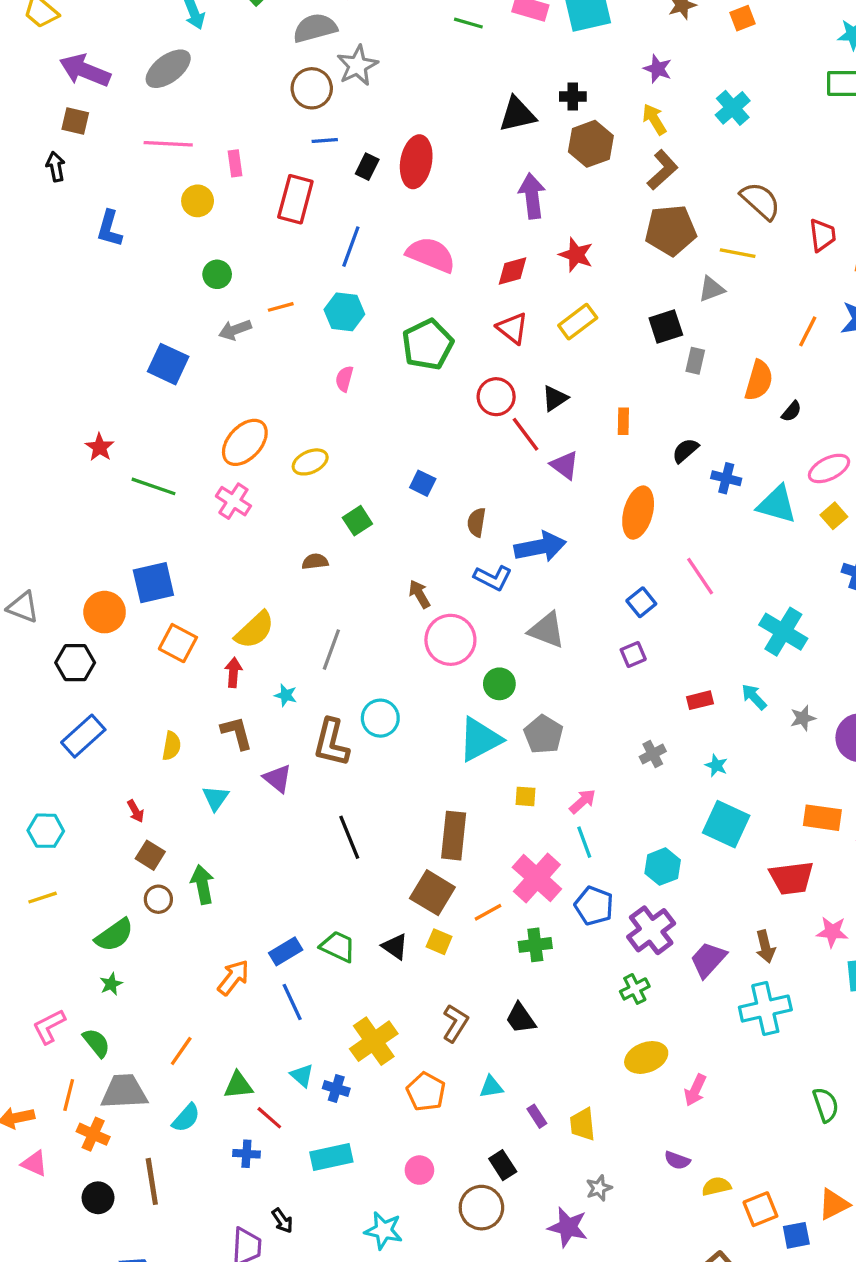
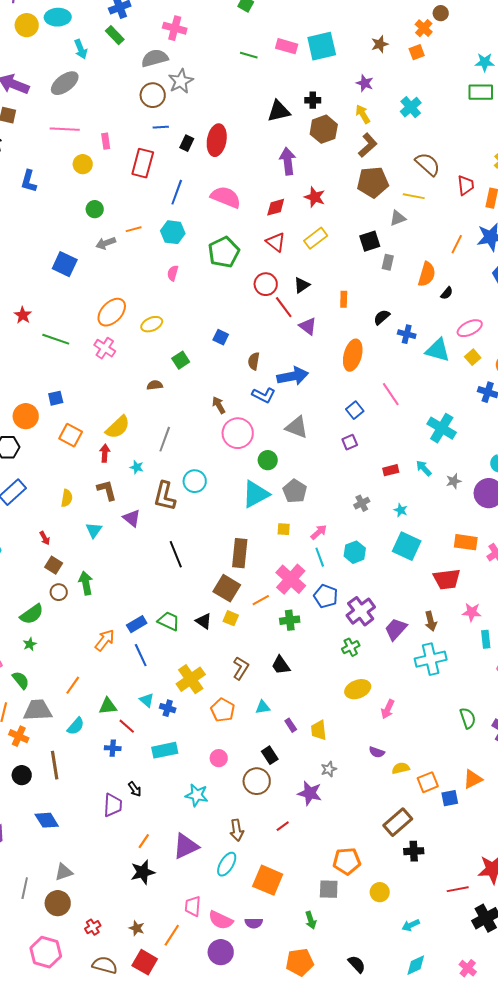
blue square: (153, 583) -> (56, 398), size x0.6
cyan hexagon: (663, 867) -> (355, 552), moved

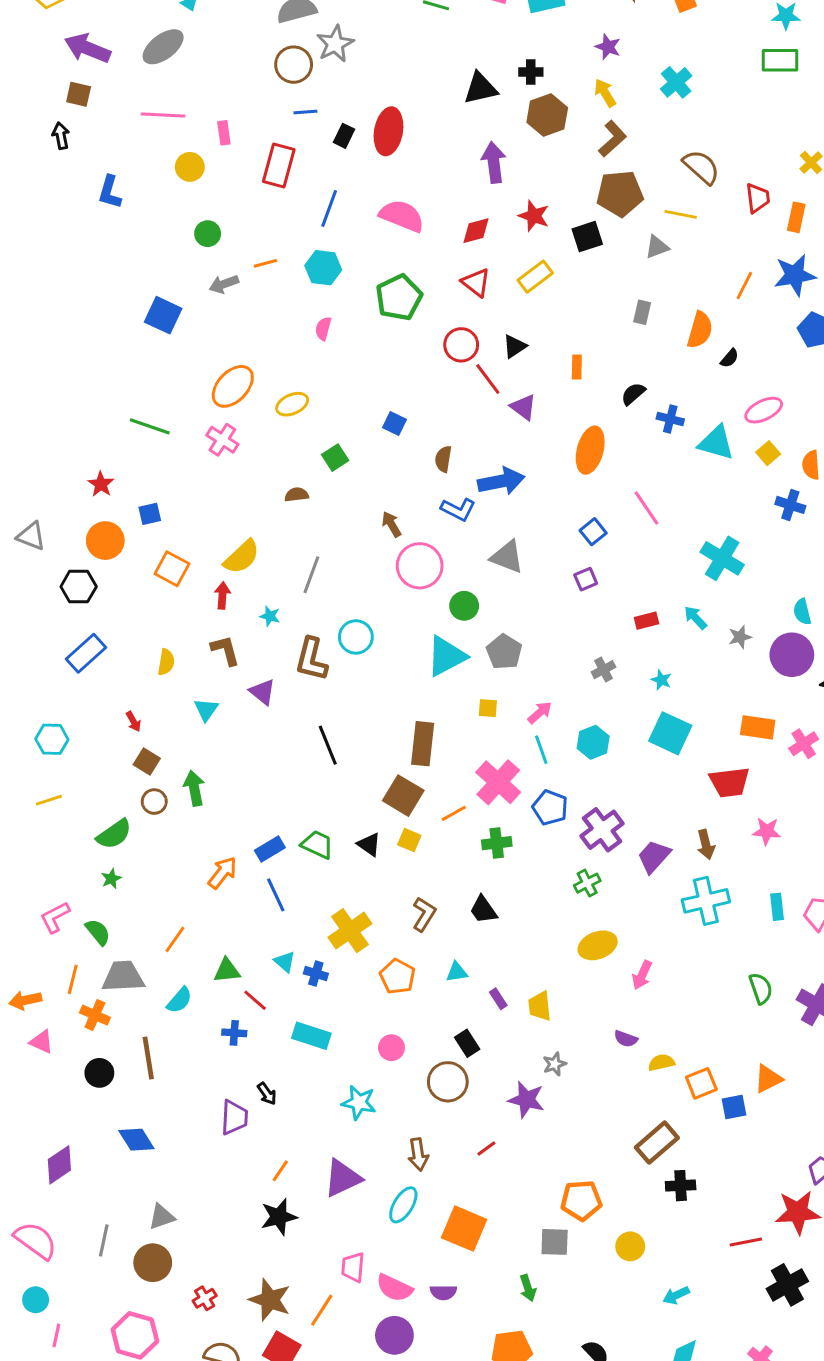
black square: (370, 241) -> (587, 237), moved
red star: (23, 315) -> (101, 484), moved
cyan rectangle: (486, 639) -> (777, 907), moved
cyan rectangle: (165, 750) -> (311, 1036), turned 30
brown star: (137, 928) -> (270, 1300), size x1.8

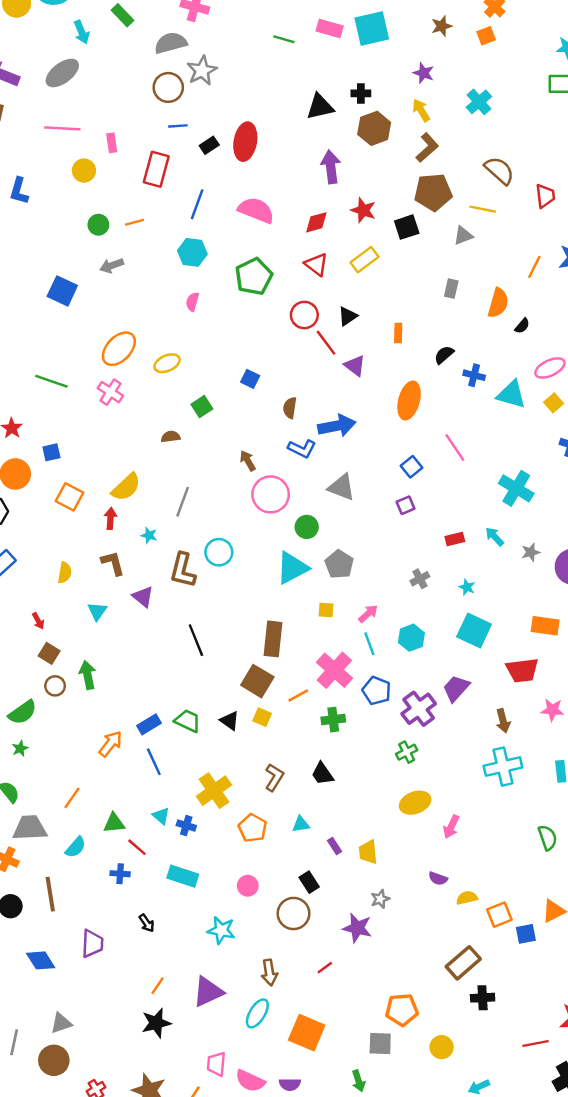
black rectangle: (344, 136) -> (209, 145), turned 30
orange line: (265, 263) -> (135, 222), moved
purple trapezoid: (654, 856) -> (456, 688), moved
purple trapezoid: (234, 1117) -> (92, 944), moved

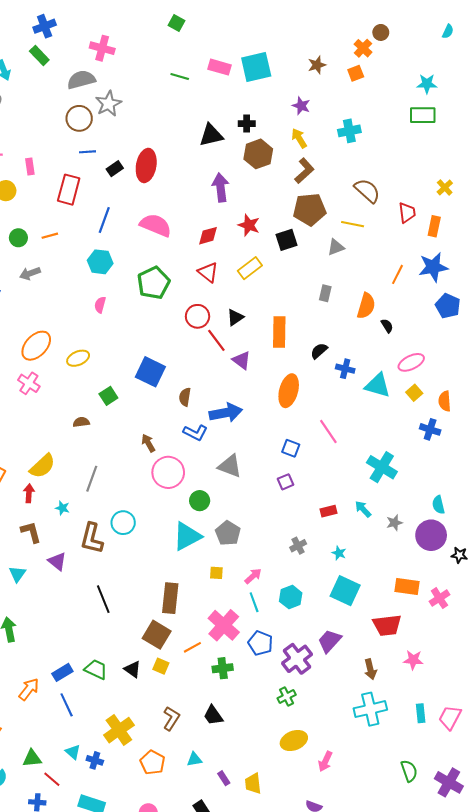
cyan cross: (479, 102) -> (349, 131), turned 30
black semicircle: (522, 326) -> (387, 326), turned -72
orange rectangle: (398, 333) -> (279, 332), size x1.8
blue square: (250, 379) -> (150, 372), size x1.8
blue square: (411, 467) -> (291, 448), turned -30

